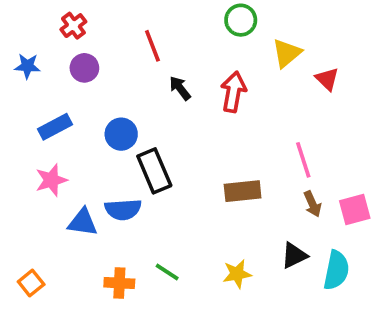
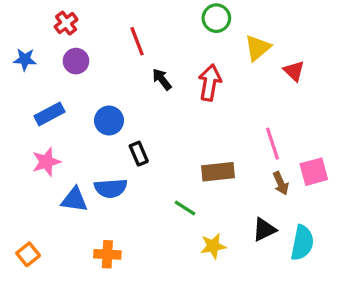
black rectangle: (154, 171) -> (139, 154), size x0.6
pink square: (355, 209) -> (314, 172), moved
green line: (167, 272) -> (185, 208), moved

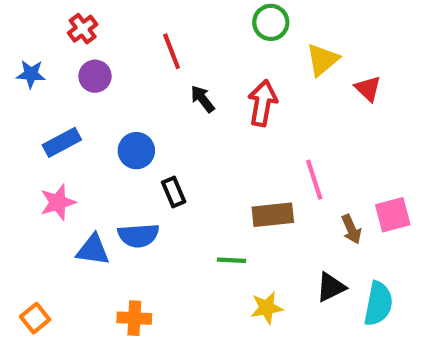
pink line: (273, 144) -> (314, 180), moved
green line: (185, 208) -> (231, 260), turned -30

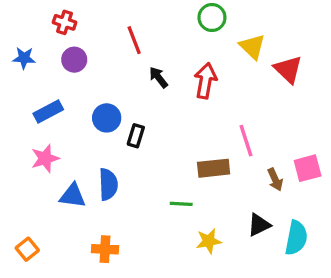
red cross: (83, 29) -> (65, 22), turned -35
yellow triangle: (322, 60) -> (252, 47), turned -36
red triangle: (368, 89) -> (288, 69), size x1.4
black rectangle: (174, 192) -> (136, 136), moved, turned 40
blue semicircle: (138, 235) -> (108, 184), turned -88

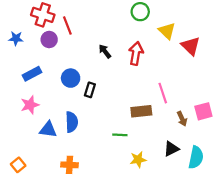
red cross: (65, 22) -> (43, 15), size x1.5
red line: (134, 40) -> (67, 26), moved

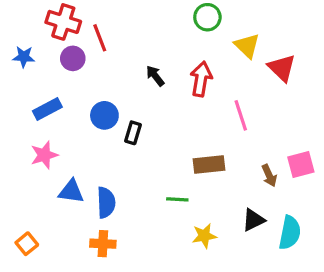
pink line: (163, 93) -> (241, 115), moved
blue semicircle: (72, 122) -> (106, 203), moved

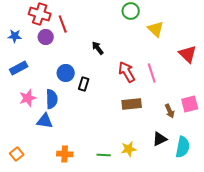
red triangle: (282, 68) -> (188, 54), moved
red arrow: (201, 79) -> (127, 72), moved, turned -40
blue rectangle: (47, 109) -> (19, 68), moved
green line: (177, 199) -> (104, 155), moved
blue semicircle: (106, 203) -> (52, 99), moved

